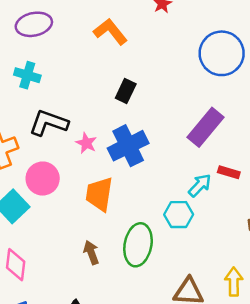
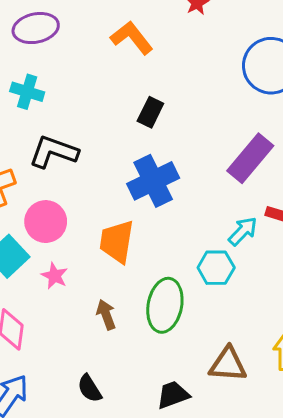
pink star: (86, 143) -> (55, 276), moved

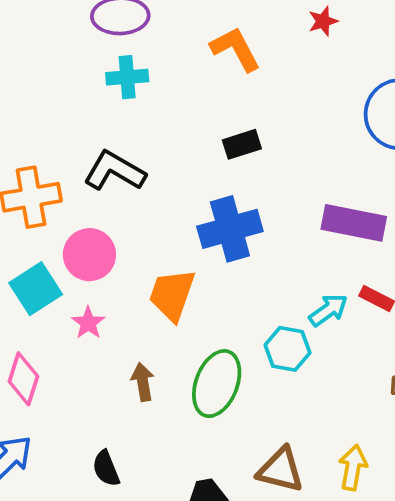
cyan cross: (27, 92) -> (127, 77), moved, turned -32
black rectangle: (150, 112) -> (242, 144), turned 36
purple rectangle: (250, 158) -> (354, 223), turned 51

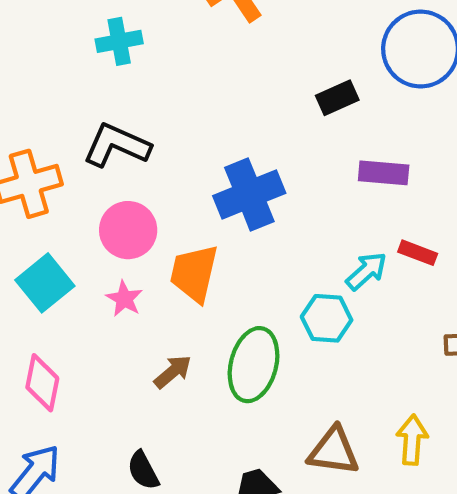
black rectangle: (242, 144) -> (337, 98), moved
purple rectangle: (354, 223) -> (384, 173), size x0.7
pink circle: (89, 255) -> (128, 230), moved
pink star: (88, 323) -> (124, 299), moved
brown arrow: (143, 382) -> (173, 372), turned 66

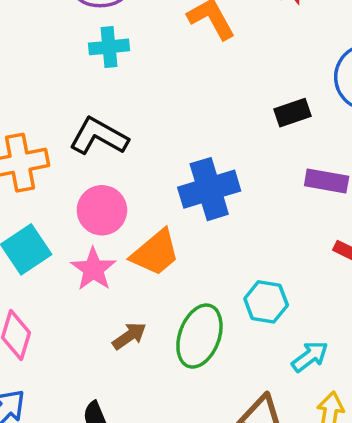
cyan arrow: (366, 271) -> (310, 356), moved
orange trapezoid: (194, 273) -> (155, 253), turned -148
pink star: (124, 299) -> (93, 269), size x1.4

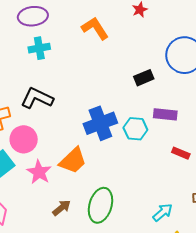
pink circle: (102, 210) -> (24, 139), moved
cyan hexagon: (266, 302) -> (135, 129), moved

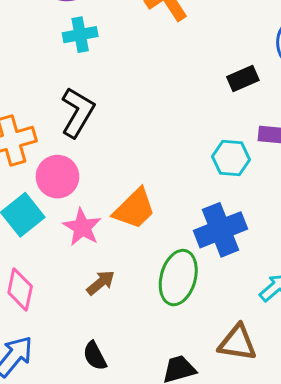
black L-shape: (37, 98) -> (78, 112), turned 96
blue cross: (100, 123) -> (220, 230), moved
brown arrow: (62, 208) -> (101, 283), moved

